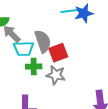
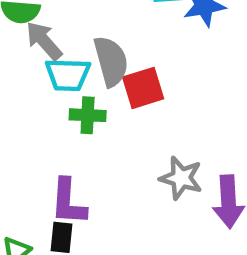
gray star: (56, 75) -> (181, 178), moved

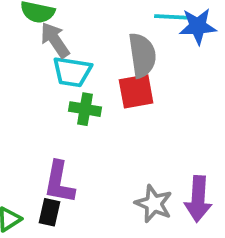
gray semicircle: (111, 61) -> (142, 55), moved
gray star: (181, 178) -> (154, 204), moved

